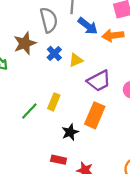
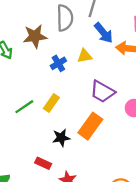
blue cross: (54, 54) -> (58, 63), moved
yellow triangle: (76, 60) -> (85, 56), moved
purple trapezoid: (99, 81) -> (102, 92), turned 45

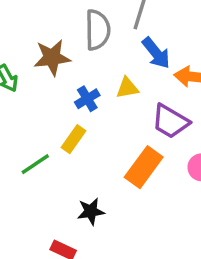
purple trapezoid: (102, 92) -> (170, 121), moved
yellow rectangle: (51, 103) -> (73, 139), moved
orange rectangle: (90, 126) -> (144, 167), moved

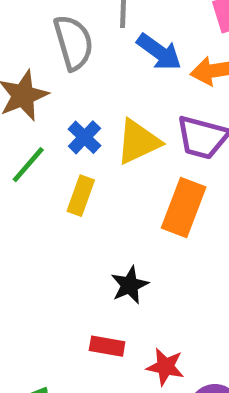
yellow triangle: (127, 88) -> (138, 142), moved, size x1.5
green line: (35, 164) -> (28, 165), moved

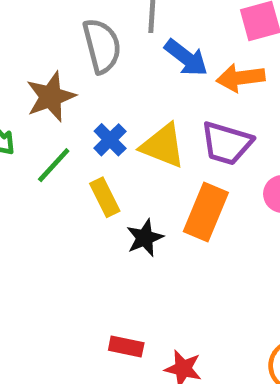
yellow triangle: (138, 142) -> (163, 146), turned 45
yellow rectangle: (81, 196) -> (105, 197), turned -48
black star: (130, 285) -> (145, 238), moved

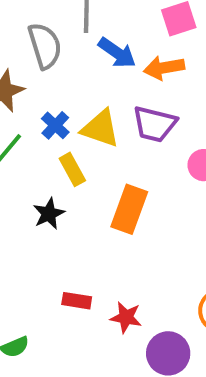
yellow rectangle: (105, 197) -> (72, 169), moved
orange rectangle: (206, 212) -> (129, 209), moved
black star: (145, 238) -> (49, 214), moved

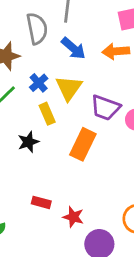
blue arrow: (117, 53) -> (73, 48), moved
purple trapezoid: (155, 124) -> (105, 108), moved
yellow triangle: (100, 128) -> (69, 88), turned 40

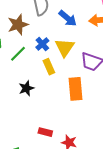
black star: (28, 142) -> (26, 88), moved
orange rectangle: (83, 144) -> (75, 89), turned -30

